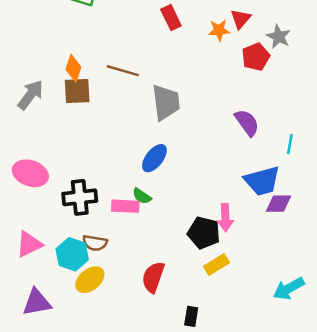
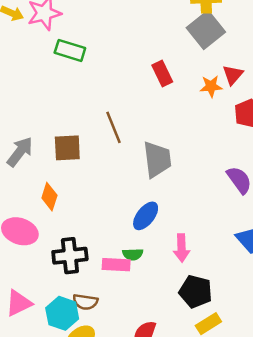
orange diamond: (73, 68) -> (49, 197), moved
brown line: (123, 71) -> (114, 127), turned 52
green semicircle: (142, 196) -> (133, 254), turned -36
pink arrow: (225, 218) -> (182, 248), moved

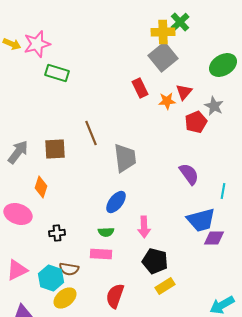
red rectangle: (162, 73) -> (140, 88), moved
black cross: (70, 256) -> (57, 233), size x0.6
pink rectangle: (116, 265) -> (101, 254), moved

